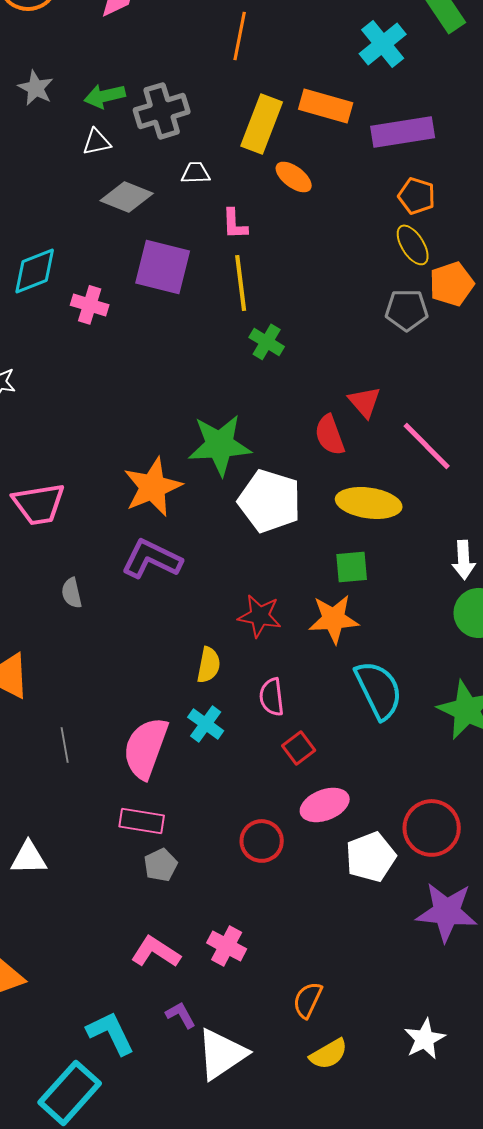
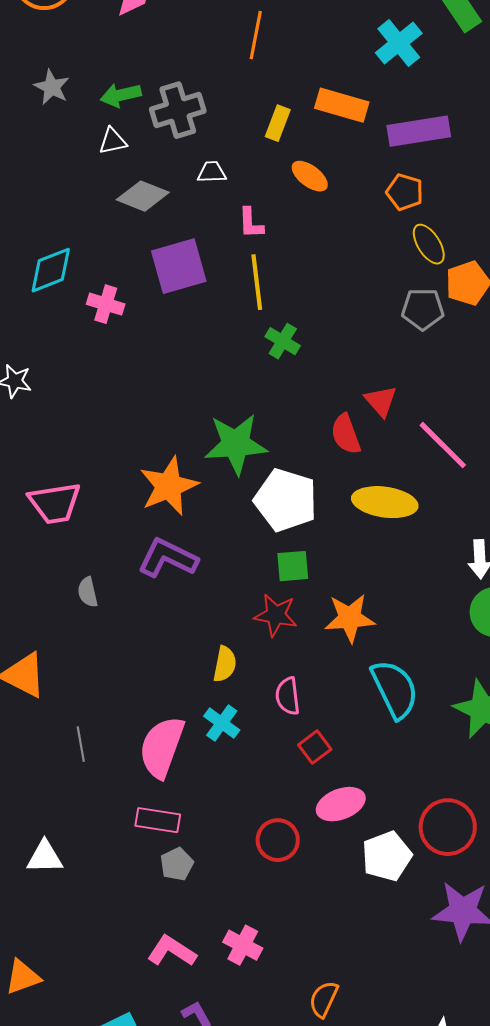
yellow rectangle: (262, 124) -> (278, 123), size x0.6
orange pentagon: (417, 196) -> (405, 192), moved
purple square: (163, 267) -> (179, 266), turned -30
green square: (352, 567) -> (293, 566), moved

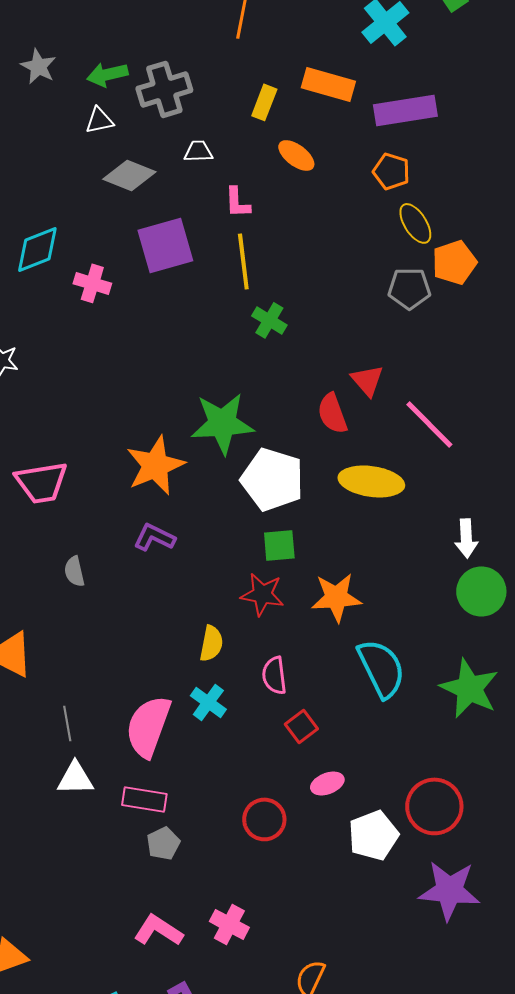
purple L-shape: (168, 558) -> (154, 537), size x0.7
pink ellipse: (341, 804) -> (327, 783), size x0.7
white triangle: (45, 857) -> (75, 778), moved

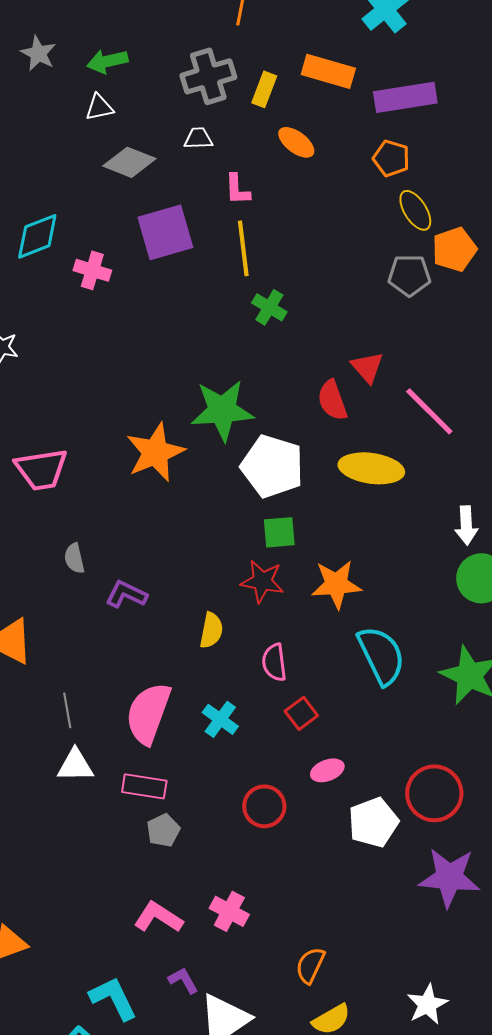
gray cross: (164, 89) -> (208, 76), moved
purple L-shape: (154, 537) -> (126, 594), moved
cyan cross: (208, 702) -> (220, 719), moved

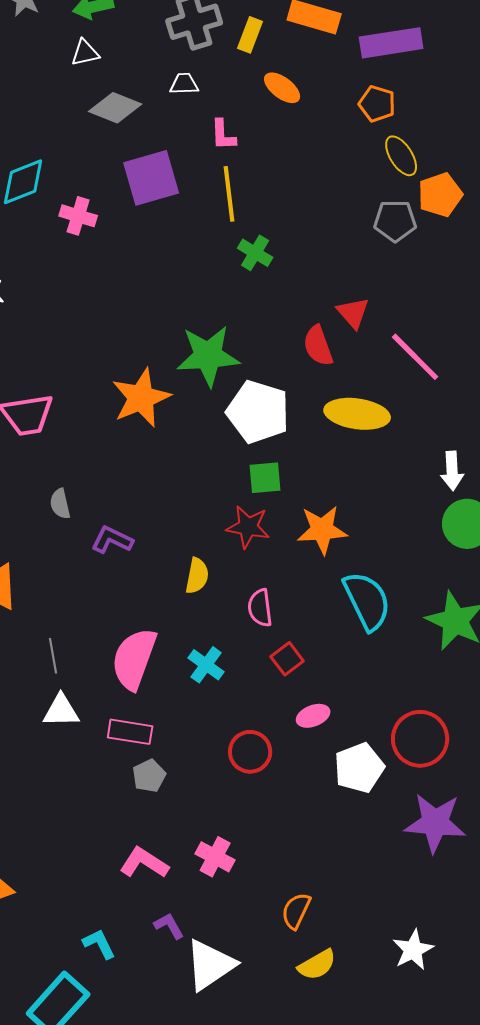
cyan L-shape: (113, 998) -> (99, 944), size x0.7

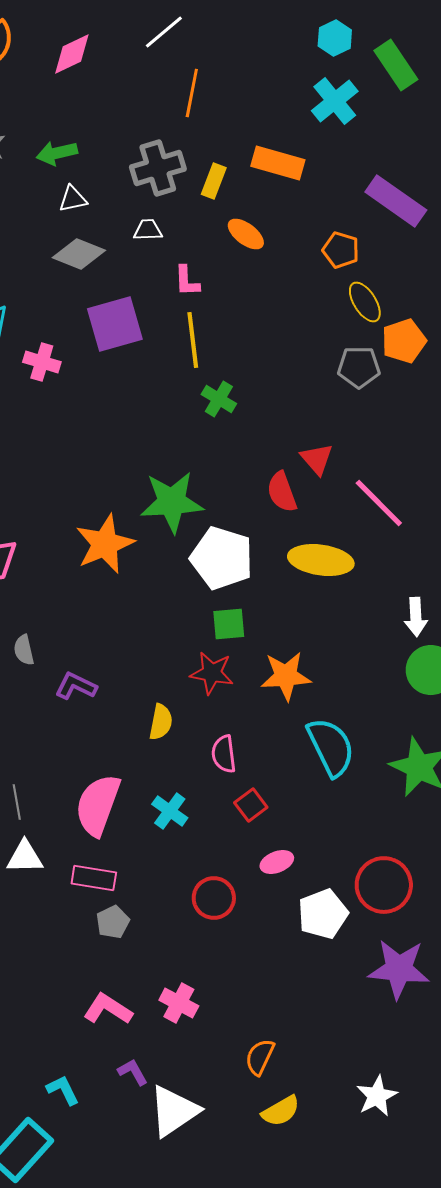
purple rectangle: (391, 43) -> (396, 201), moved, turned 44
white triangle: (85, 53) -> (73, 199), moved

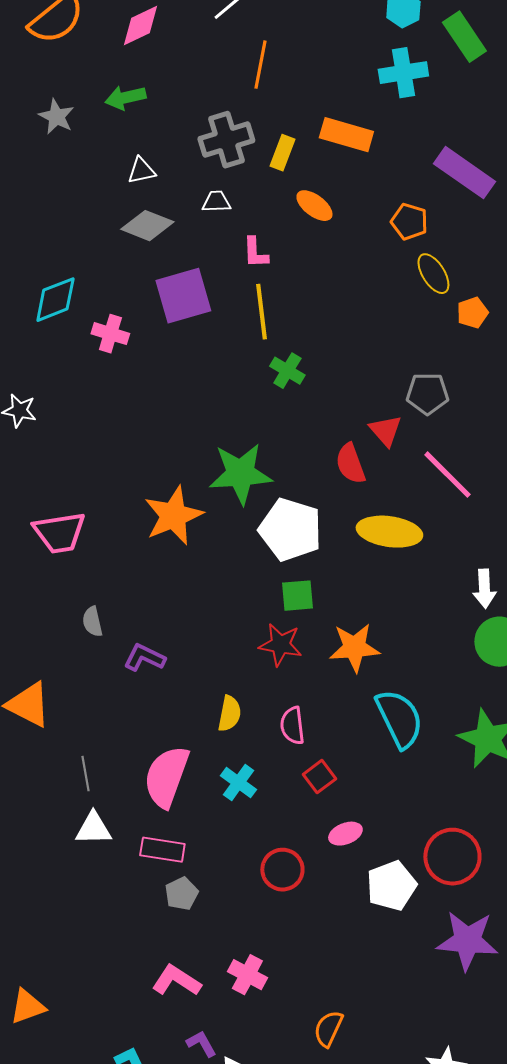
cyan cross: (335, 101) -> (403, 73), turned 30
green arrow: (57, 153) -> (125, 98), moved
orange pentagon: (404, 341) -> (472, 313), size x0.7
gray pentagon: (359, 367) -> (427, 394), moved
yellow semicircle: (161, 722) -> (229, 714), moved

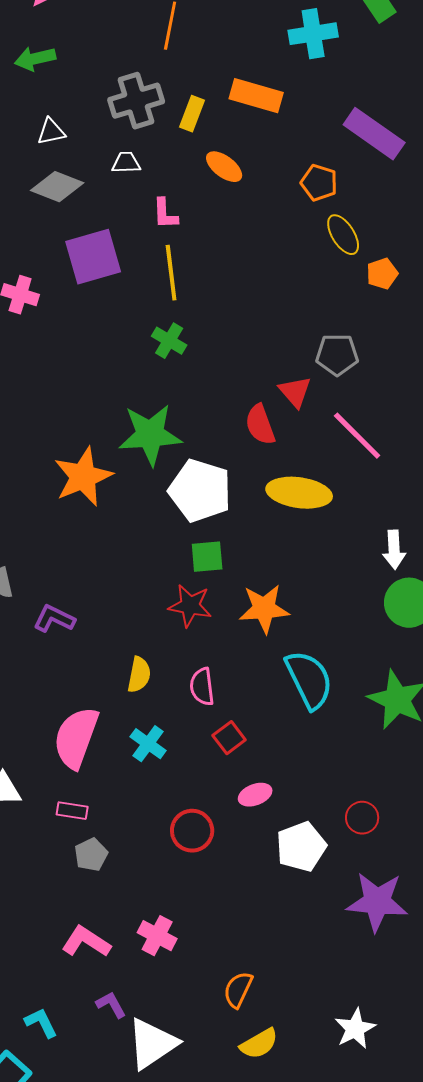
green cross: (287, 371) -> (169, 341), moved
pink rectangle: (162, 850) -> (72, 811), size x0.7
red circle: (452, 857) -> (362, 818), size x0.6

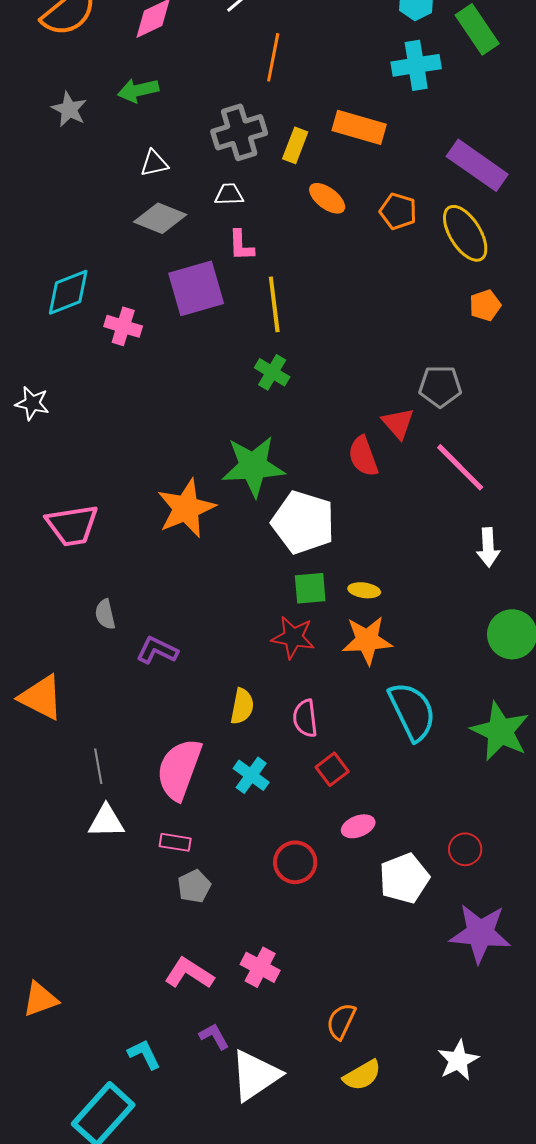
orange pentagon: (319, 183) -> (398, 211), moved
pink L-shape: (165, 214) -> (241, 245), moved
yellow ellipse: (343, 235) -> (465, 233), moved, size x1.4
yellow ellipse: (299, 493) -> (364, 590), moved, size x0.5
white arrow: (394, 550) -> (488, 547), moved

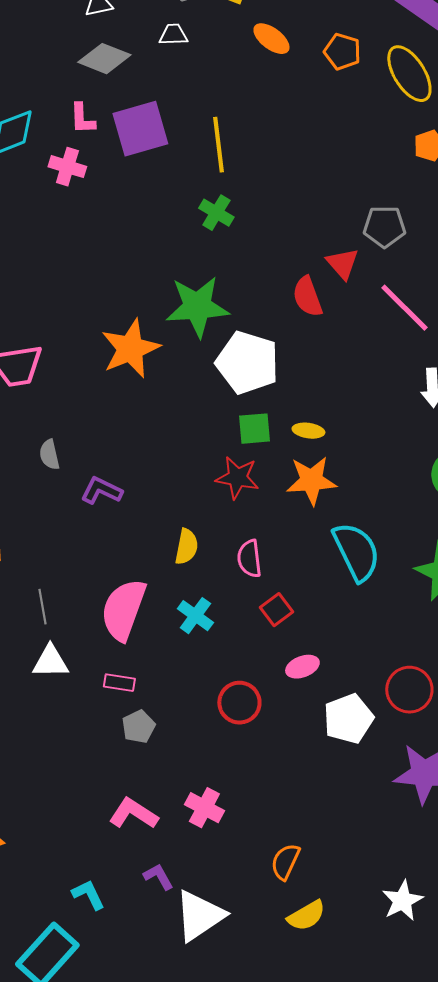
pink L-shape: (241, 245) -> (82, 119), moved
red circle: (465, 849) -> (409, 690), size x1.4

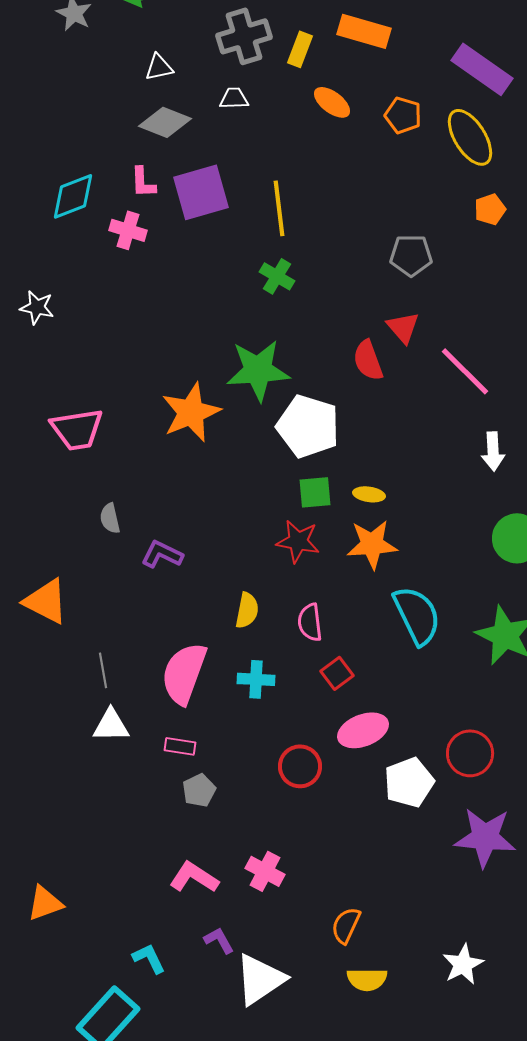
gray pentagon: (384, 227) -> (411, 255), moved
cyan cross: (195, 616) -> (256, 679), turned -33
pink ellipse: (302, 667) -> (363, 730), size x1.5
yellow semicircle: (306, 916) -> (367, 979), turned 30

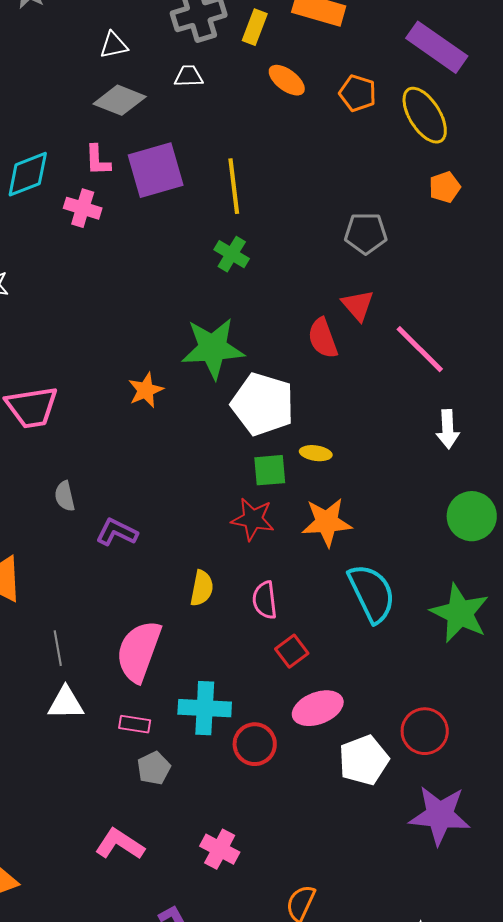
orange star: (191, 412) -> (146, 390), size x0.6
yellow ellipse: (369, 494) -> (316, 453), moved
cyan cross: (256, 679) -> (205, 708), moved, size x1.4
pink L-shape: (194, 877) -> (120, 844), moved

